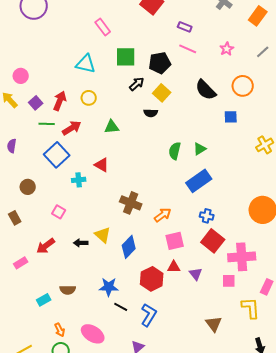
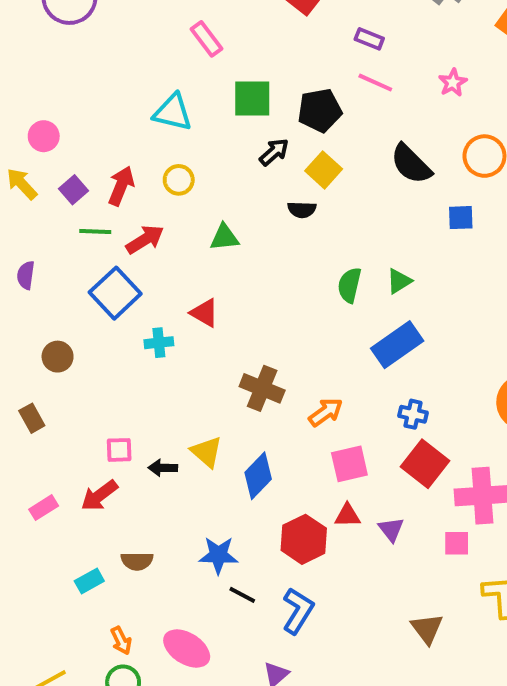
pink square: (59, 212) -> (119, 450), moved, turned -32
red arrow: (46, 246) -> (99, 496), moved

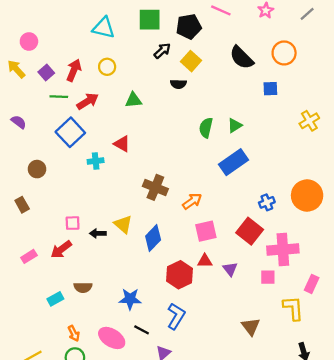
purple semicircle: (26, 275) -> (19, 122), turned 119
blue cross: (413, 414) -> (267, 202), moved, turned -35
blue star: (218, 555) -> (130, 299), moved
black line: (242, 595) -> (142, 330), moved

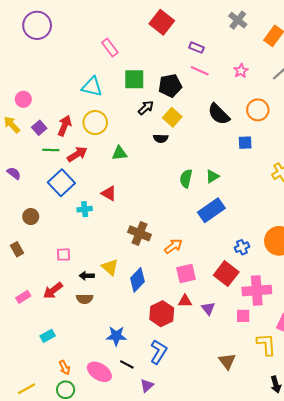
yellow circle: (107, 67) -> (95, 123), size x1.5
pink square: (73, 223) -> (63, 255), moved
brown semicircle: (83, 287) -> (85, 299), moved

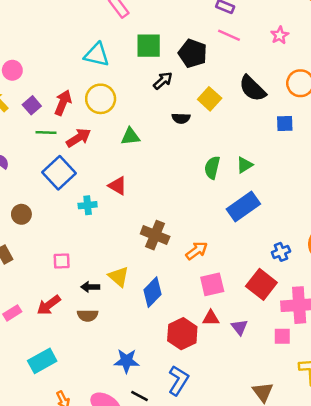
black pentagon: (170, 86) -> (193, 53), turned 30
yellow square: (172, 117) -> (210, 99), moved
cyan rectangle: (48, 336) -> (42, 361), size x1.5

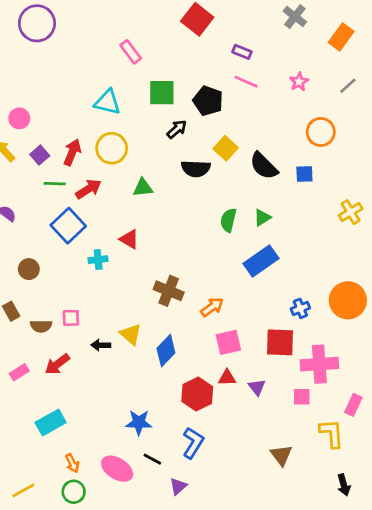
black semicircle: (252, 88) -> (264, 166), moved
black semicircle: (181, 118) -> (196, 169), size x1.5
red square: (261, 284) -> (280, 342), turned -36
brown semicircle: (88, 316) -> (41, 326), moved

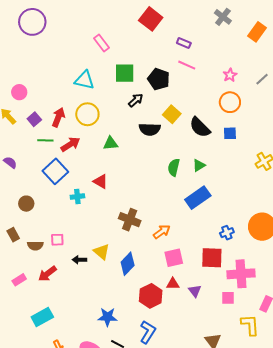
pink star: (299, 82) -> (230, 75), moved
gray line: (348, 86) -> (262, 79), moved
orange circle: (321, 132) -> (230, 102), moved

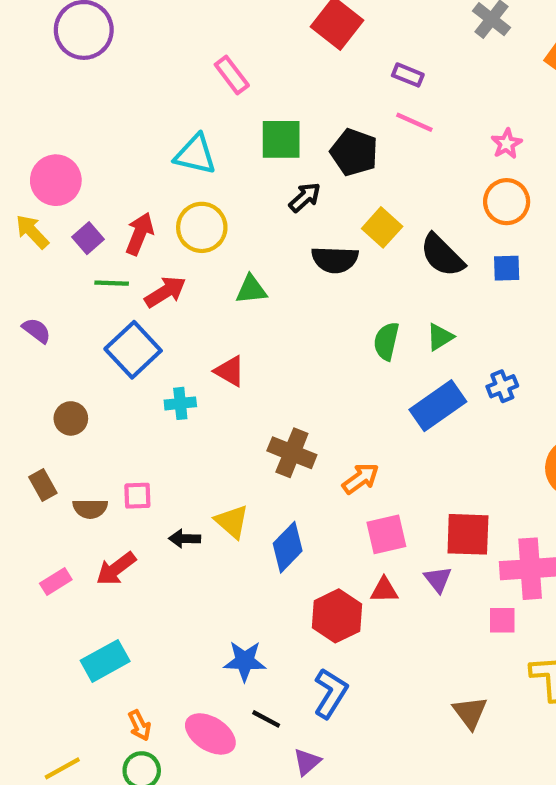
pink circle: (19, 92) -> (56, 180), size x1.5
blue cross: (227, 233) -> (502, 386), moved
purple triangle: (195, 291) -> (438, 579), moved

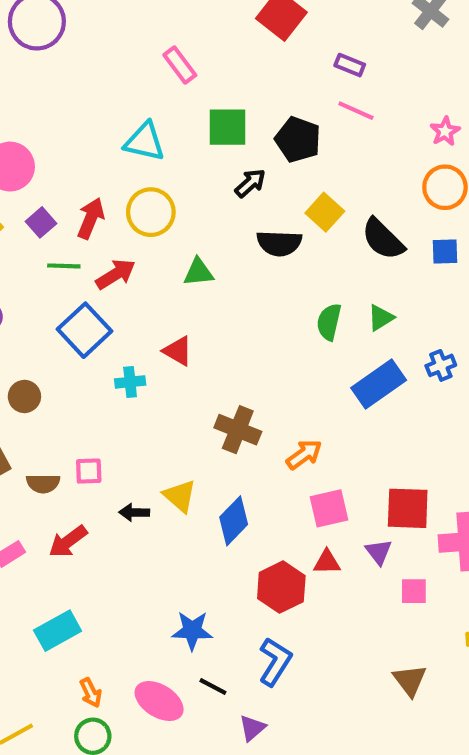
pink square: (502, 620) -> (414, 591), moved

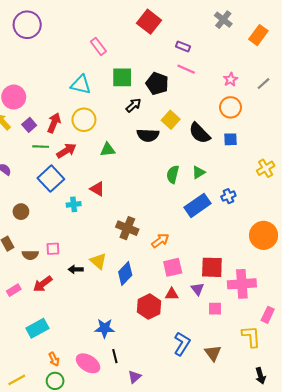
blue L-shape: (275, 662) -> (182, 344), moved
black line: (213, 686) -> (115, 356), turned 48

